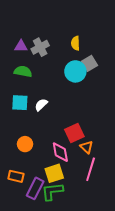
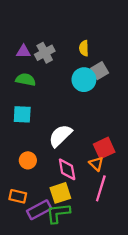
white semicircle: (41, 105) -> (60, 136), moved, size x1.6
red square: (74, 133) -> (104, 148), moved
purple rectangle: (35, 188) -> (39, 210), turned 35

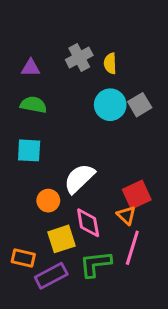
gray cross: (45, 53) -> (79, 58), moved
gray square: (100, 71) -> (140, 105), moved
orange circle: (28, 160) -> (48, 201), moved
yellow square: (60, 193) -> (62, 239), moved
green L-shape: (58, 213) -> (95, 264), moved

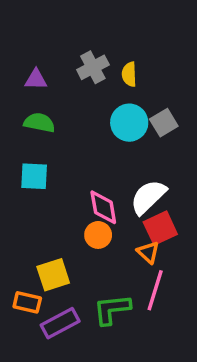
white semicircle: (79, 178) -> (148, 197), moved
orange circle: (48, 201) -> (98, 235), moved
pink diamond: (88, 223) -> (103, 207), moved
yellow square: (62, 239) -> (53, 275), moved

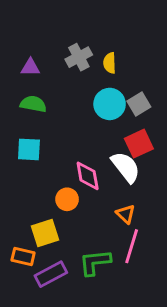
white semicircle: (148, 197) -> (126, 167), turned 96
red square: (160, 228) -> (139, 144), moved
orange circle: (98, 235) -> (67, 199), moved

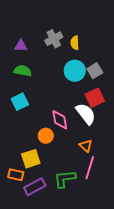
cyan square: (29, 149) -> (20, 102), turned -30

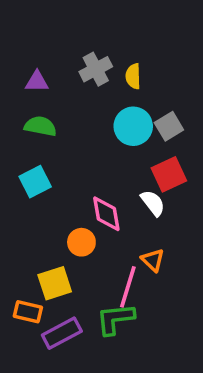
white semicircle: (86, 114) -> (153, 203), size x0.7
pink line: (90, 168) -> (128, 287), moved

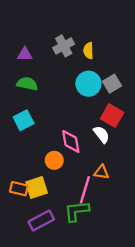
red square: (169, 174) -> (112, 116), turned -35
orange triangle: (153, 260) -> (101, 172), turned -35
orange rectangle: (28, 312) -> (19, 189), moved

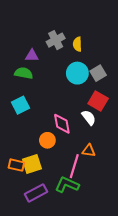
purple triangle: (25, 54) -> (32, 56), moved
green L-shape: (77, 211) -> (67, 185), turned 30

